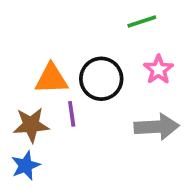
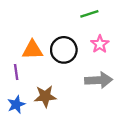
purple line: (72, 114) -> (16, 72), moved
brown star: (31, 125) -> (45, 96), moved

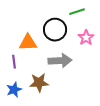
black circle: (64, 50) -> (55, 30), moved
gray arrow: (99, 80) -> (60, 61), moved

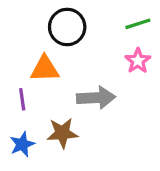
green line: (77, 12) -> (138, 24), moved
black circle: (55, 30) -> (67, 27), moved

